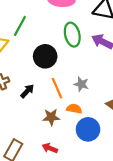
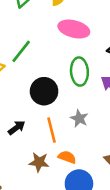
gray star: (81, 84) -> (79, 118), moved

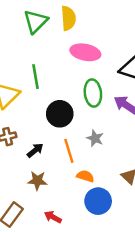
green line: (21, 51) -> (36, 77), turned -45
brown star: (39, 162) -> (37, 181), moved

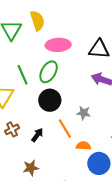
green ellipse: (93, 93) -> (49, 72), moved, turned 50
brown star: (37, 181) -> (31, 168), moved

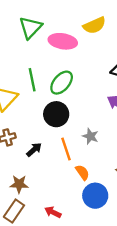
yellow semicircle: (37, 21) -> (94, 25), moved, turned 72
pink ellipse: (58, 45) -> (63, 41), moved
orange semicircle: (83, 146) -> (82, 172), turned 40

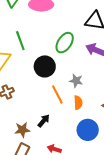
green ellipse: (62, 83) -> (65, 43), moved
black arrow: (34, 150) -> (44, 121), moved
orange semicircle: (82, 172) -> (78, 103), moved, turned 40

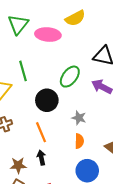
orange line: (57, 94) -> (41, 132), moved
black arrow: (44, 121) -> (41, 158), turned -56

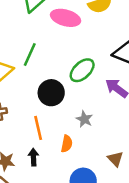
green line: (23, 71) -> (30, 55), turned 30
orange semicircle: (79, 141) -> (67, 144), moved

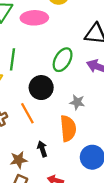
orange line: (38, 128) -> (27, 113), moved
orange semicircle: (67, 144) -> (68, 128), size x1.6

